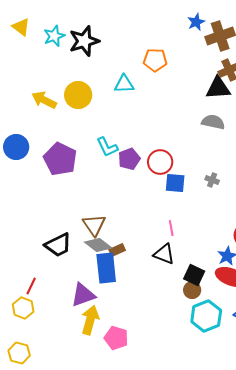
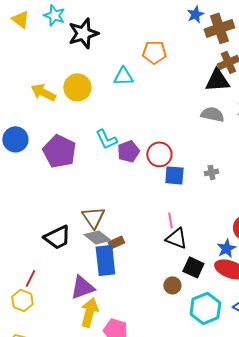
cyan star: (54, 36) -> (54, 15), moved, turned -30
gray cross: (212, 180) -> (211, 172), turned -32
black triangle: (164, 254) -> (176, 238), moved
brown circle: (192, 290) -> (172, 285), moved

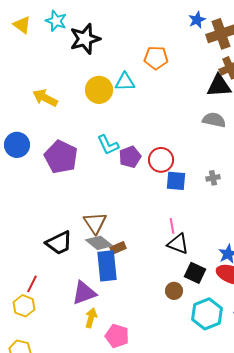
yellow circle: (77, 87) -> (99, 90), moved
yellow arrow: (89, 312) -> (91, 318), size x0.7

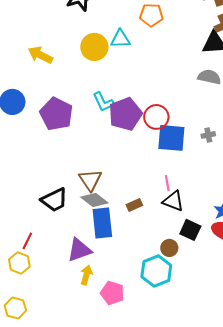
purple pentagon: (130, 157) -> (125, 114), size x1.5
blue square: (176, 181) -> (171, 138), size x1.4
brown rectangle: (118, 248) -> (134, 205), moved
cyan hexagon: (207, 314) -> (156, 271), moved

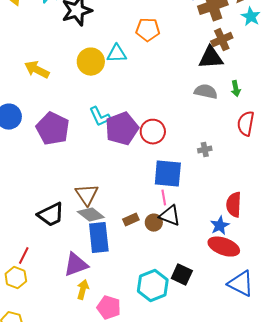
blue square: (171, 138) -> (168, 174), moved
black square: (190, 230) -> (182, 275), moved
brown circle: (169, 248) -> (154, 223), moved

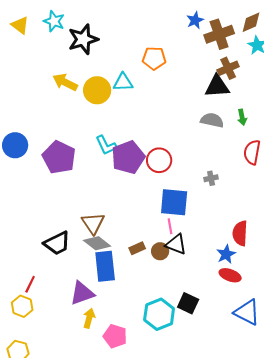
yellow arrow: (37, 70) -> (65, 82), moved
red ellipse: (224, 247) -> (230, 275), size x0.7

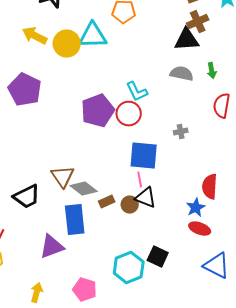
cyan triangle: (123, 82) -> (93, 36), size x1.4
cyan L-shape: (106, 145) -> (137, 92), moved
purple pentagon: (59, 157) -> (25, 90), moved
gray diamond: (97, 243) -> (84, 189), moved
yellow arrow: (89, 318) -> (37, 293), moved

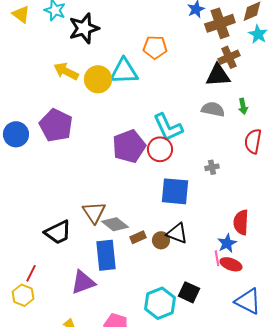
cyan L-shape: (137, 92) -> (168, 127), size x1.4
pink line: (140, 180) -> (217, 258), moved

